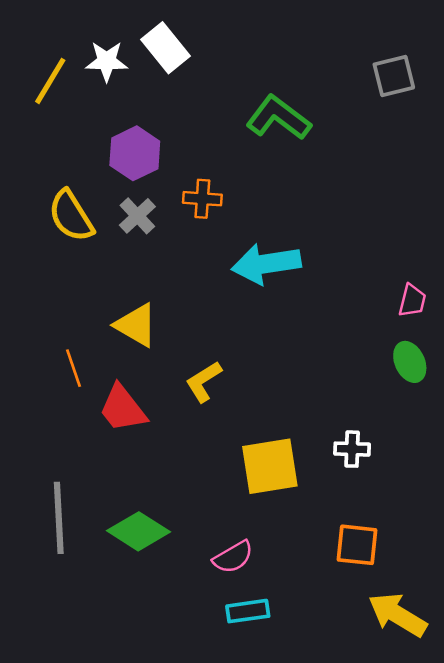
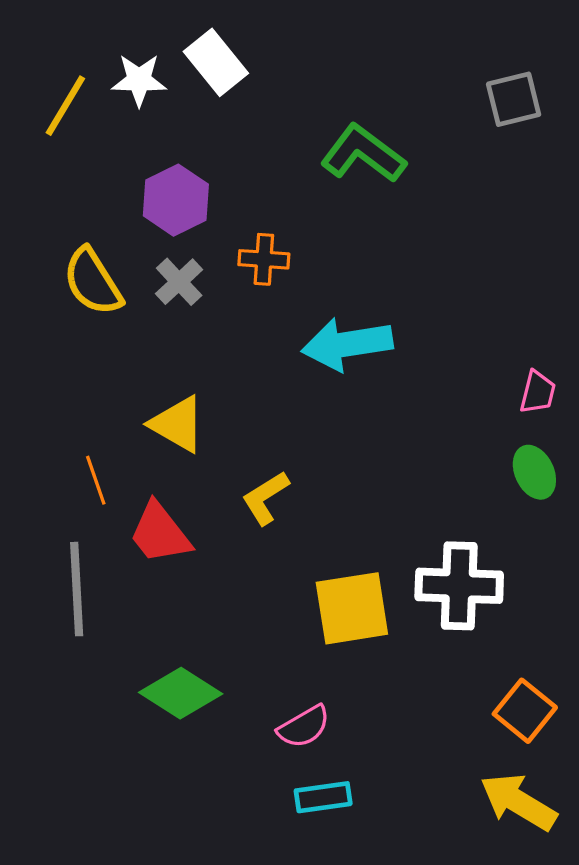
white cross: (352, 449) -> (459, 586), size x1.8
gray line: (59, 518) -> (77, 589), moved
orange square: (357, 545) -> (525, 711), moved, turned 33

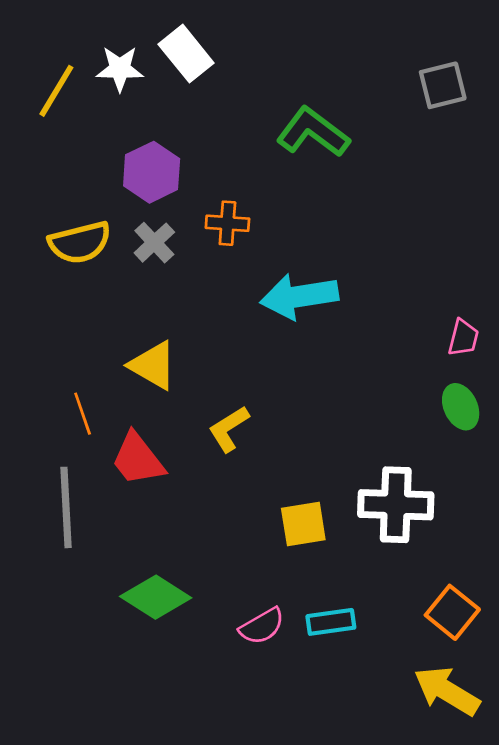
yellow semicircle: (93, 282) -> (80, 243), turned -72
yellow square: (352, 608) -> (303, 524), size x0.7
cyan rectangle: (323, 797) -> (331, 622), moved

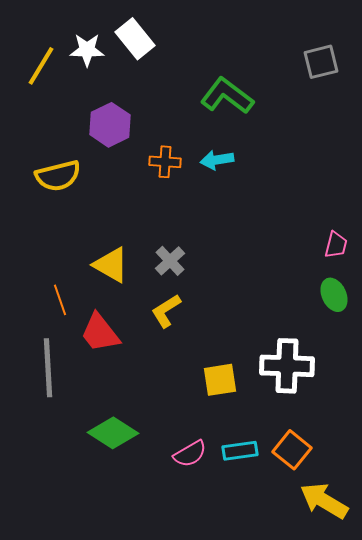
gray cross: (154, 243) -> (170, 261), moved
cyan arrow: (299, 296) -> (217, 160), moved, size x0.6
orange square: (452, 612) -> (292, 450), moved

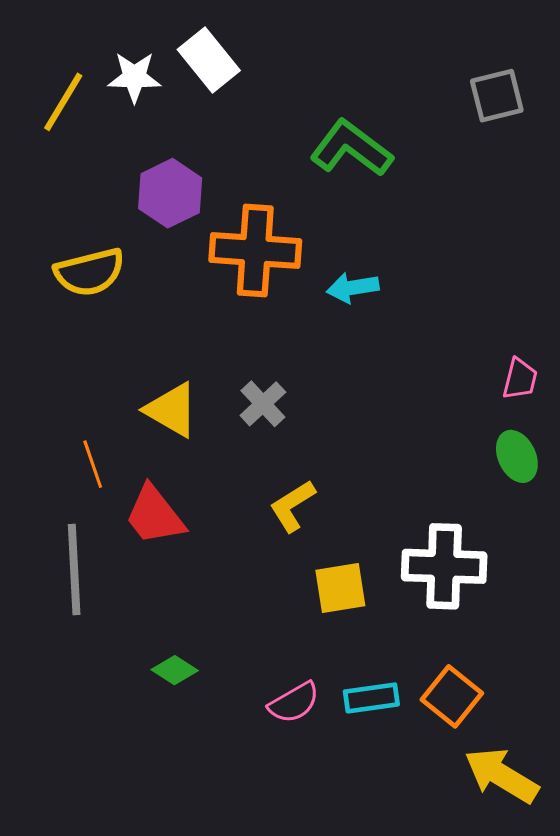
cyan arrow: (217, 160) -> (353, 288), moved
orange cross: (165, 162) -> (255, 250), size x1.8
yellow L-shape: (166, 311) -> (292, 506), moved
green diamond: (113, 433) -> (175, 670), size x0.6

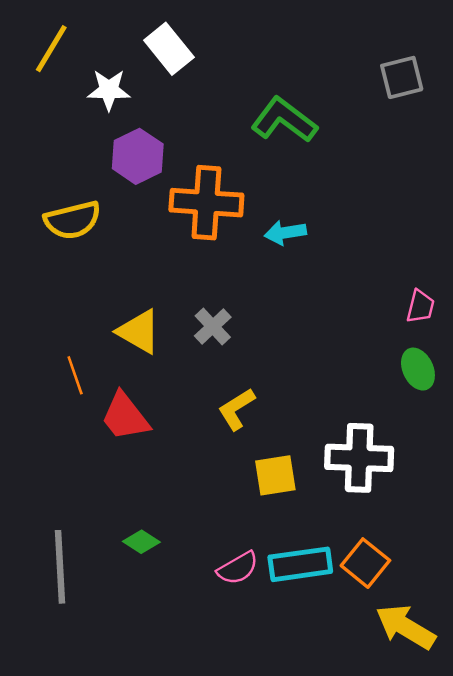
white star: (134, 77) -> (109, 90), moved
yellow line: (63, 102) -> (51, 49), moved
gray line: (74, 569) -> (60, 567), moved
cyan rectangle: (371, 698) -> (300, 564), size x1.4

